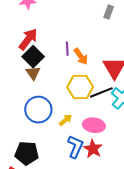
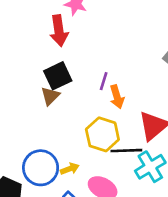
red arrow: (28, 39) -> (59, 31), moved, turned 115
blue circle: (38, 110) -> (41, 168), moved

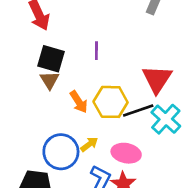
black square: (58, 76) -> (51, 59), turned -32
orange arrow: (117, 97) -> (79, 102), moved

